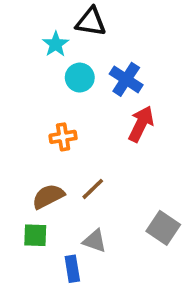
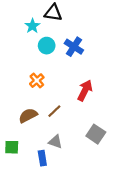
red arrow: (141, 124) -> (85, 90), moved
orange cross: (63, 137) -> (37, 81), turned -32
green square: (35, 235) -> (12, 147), moved

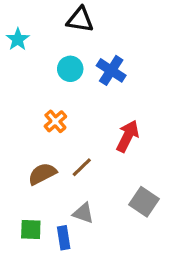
cyan star: (32, 26) -> (18, 39), moved
green square: (12, 147) -> (31, 230), moved

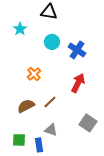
cyan star: (18, 39) -> (20, 29), moved
cyan circle: (70, 69) -> (52, 42), moved
blue cross: (111, 70) -> (77, 50), moved

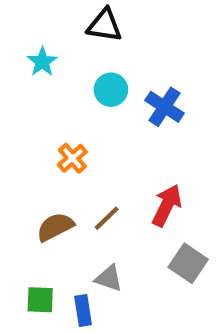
red arrow: (78, 83) -> (167, 205), moved

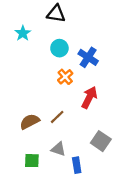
orange cross: (72, 158) -> (65, 77), moved
red arrow: (167, 205) -> (89, 97), moved
green square: (40, 300) -> (32, 161), moved
blue rectangle: (83, 310) -> (77, 165), moved

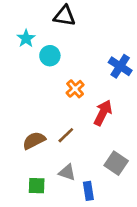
cyan circle: (59, 48) -> (50, 56), moved
blue cross: (88, 57) -> (120, 66), moved

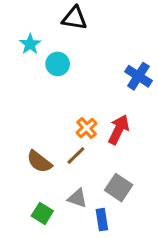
orange cross: (75, 89) -> (87, 128), moved
brown semicircle: (34, 141) -> (39, 162), turned -115
gray square: (116, 163) -> (119, 188), moved
green square: (37, 186) -> (42, 213), turned 30

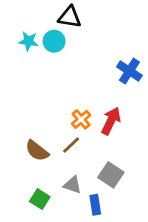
cyan star: (30, 44) -> (28, 41), turned -30
cyan circle: (58, 64) -> (54, 41), moved

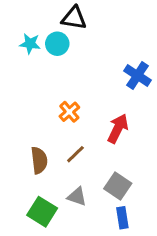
orange cross: (81, 119) -> (69, 112), moved
brown semicircle: (37, 151) -> (39, 160), turned -135
green square: (40, 199) -> (42, 212), size x1.4
blue rectangle: (95, 205) -> (122, 218), moved

